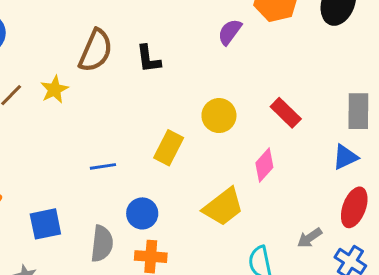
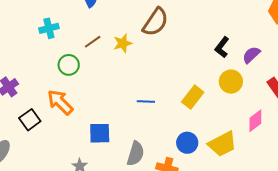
purple semicircle: (230, 32) -> (251, 55), moved
black L-shape: (148, 59) -> (222, 47), moved, turned 35
blue circle: (142, 213) -> (187, 143), moved

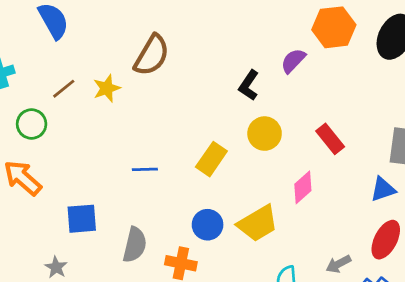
purple semicircle: (251, 55) -> (293, 61), moved

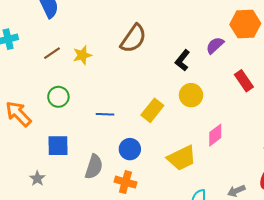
brown semicircle: (152, 55) -> (133, 39), moved
green circle: (32, 124) -> (58, 97), moved
red rectangle: (330, 139) -> (244, 81), moved
blue circle: (208, 225) -> (130, 149), moved

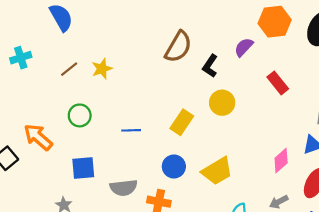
brown semicircle: (133, 39) -> (178, 47), moved
pink diamond: (215, 135) -> (281, 161), moved
blue circle: (130, 149) -> (174, 167), moved
gray semicircle: (94, 167) -> (124, 188), turned 70

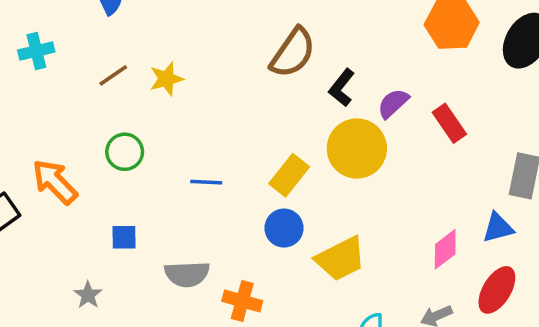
purple semicircle: (244, 47) -> (393, 103), moved
yellow circle: (222, 103) -> (357, 148), size x1.4
blue circle: (174, 167) -> (284, 228), moved
blue square: (83, 168) -> (124, 237), size x0.7

